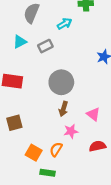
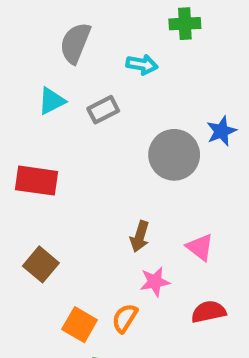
cyan arrow: (65, 24) -> (142, 64), turned 40
gray circle: (61, 82) -> (174, 155), moved
brown square: (14, 123) -> (41, 264), turned -35

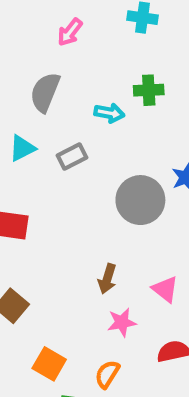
green cross: (185, 24) -> (149, 90), moved
orange semicircle: (125, 318) -> (107, 374), moved

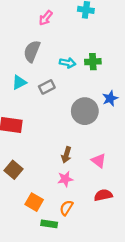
green cross: (149, 90) -> (93, 62), moved
pink star: (122, 322) -> (65, 179), moved

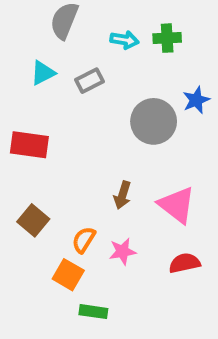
pink triangle: (99, 161) -> (177, 205), size x1.5
pink star: (65, 179) -> (122, 251), moved
orange semicircle: (66, 208) -> (84, 240), moved

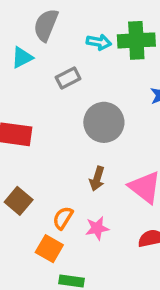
green cross: (167, 38) -> (136, 40), size x1.5
cyan triangle: (43, 73) -> (22, 58), moved
gray circle: (154, 121) -> (104, 122), moved

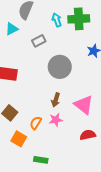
cyan arrow: (99, 42) -> (57, 20), turned -120
pink star: (97, 228) -> (56, 120), moved
orange square: (49, 249) -> (19, 139), moved

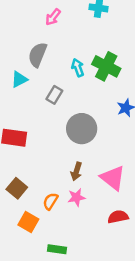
green cross: (79, 19) -> (106, 66), turned 30
gray rectangle: (39, 41) -> (54, 95), turned -32

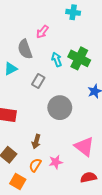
pink arrow: (53, 17) -> (42, 32), moved
gray semicircle: (38, 55) -> (25, 49), turned -42
brown arrow: (76, 171) -> (36, 141), moved

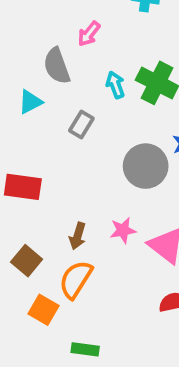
gray circle: (60, 108) -> (146, 166), moved
pink star: (56, 162) -> (123, 230), moved
orange semicircle: (35, 165) -> (76, 279), size x1.5

